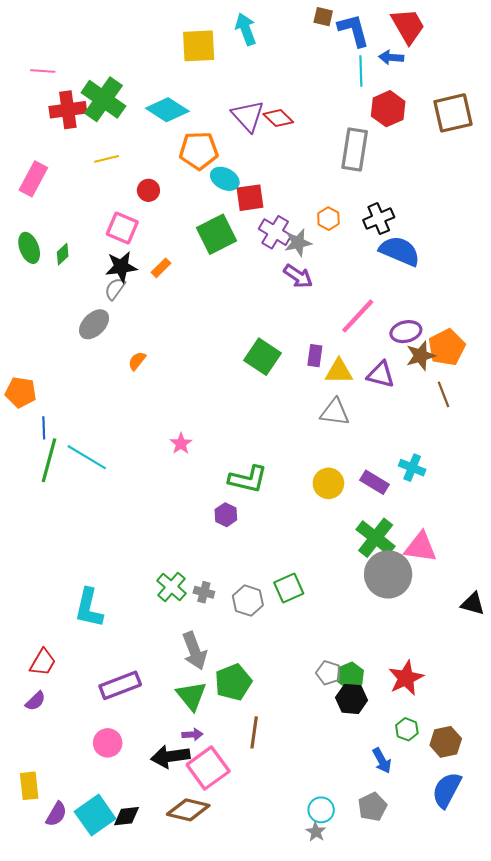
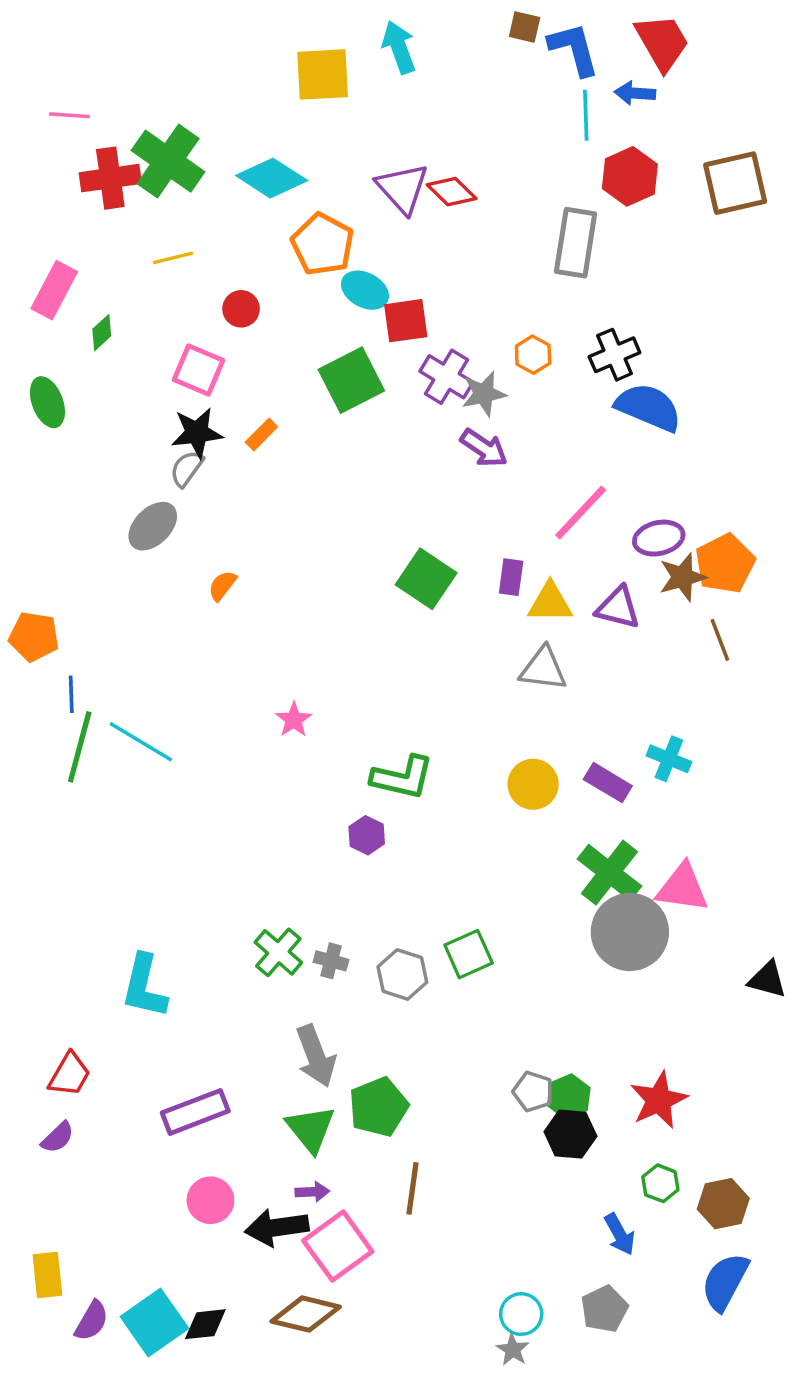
orange pentagon: (199, 151) -> (323, 244), turned 30
green diamond: (63, 254) -> (102, 333), moved
pink circle: (108, 743) -> (210, 1200), moved

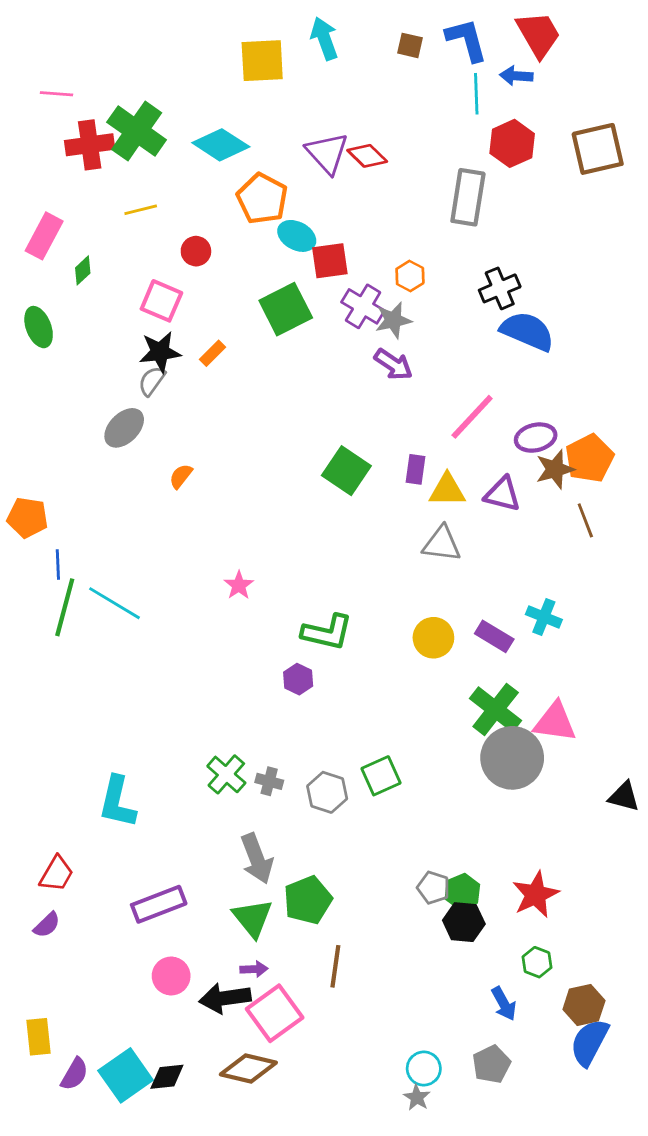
brown square: (525, 27) -> (410, 45), moved
orange hexagon: (533, 355) -> (410, 276), moved
brown hexagon: (723, 1204) -> (584, 1005), moved

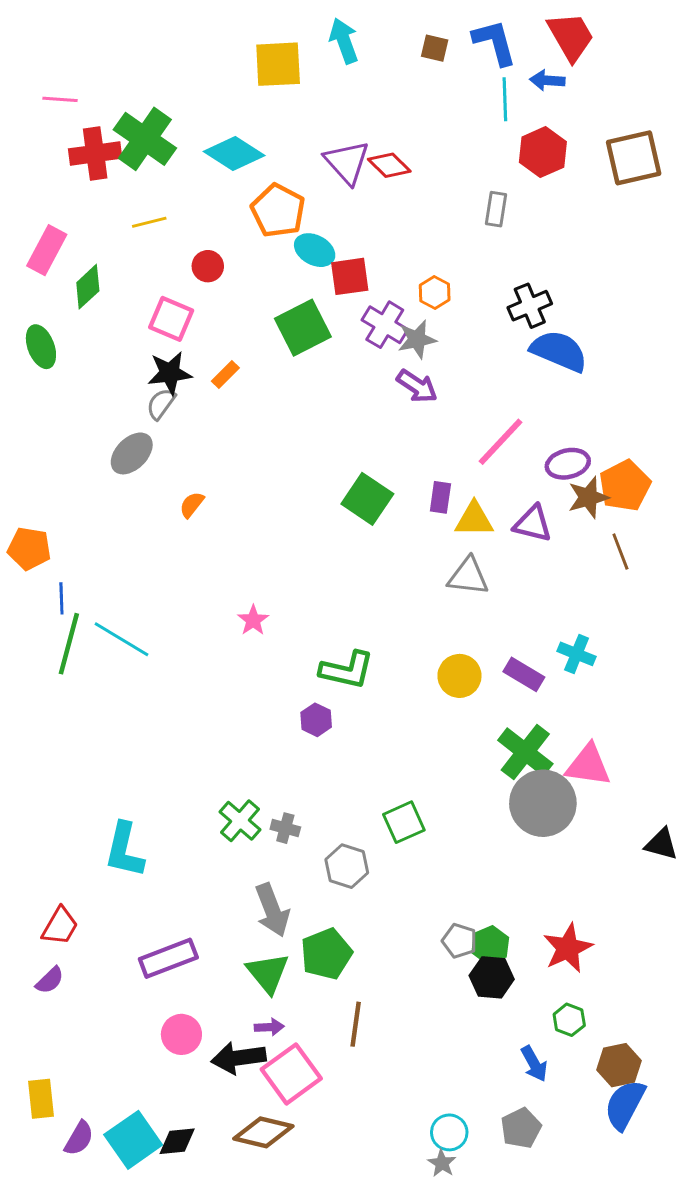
gray rectangle: (468, 197) -> (496, 209), size x0.6
green diamond: (83, 270) -> (88, 287), size x1.4
gray hexagon: (327, 792) -> (347, 866), moved

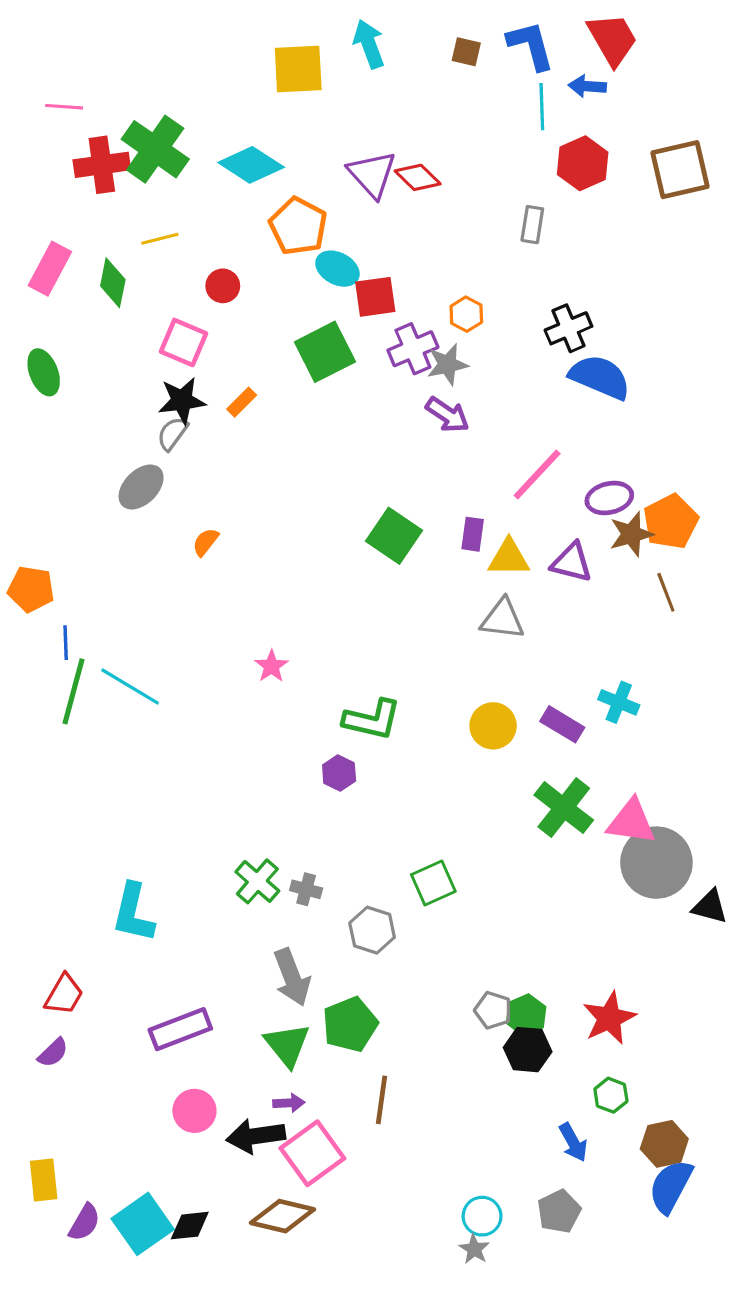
green diamond: (88, 287) -> (113, 283), moved, turned -36
purple cross: (385, 325) -> (413, 349), turned 36
gray circle: (543, 803) -> (656, 863), moved

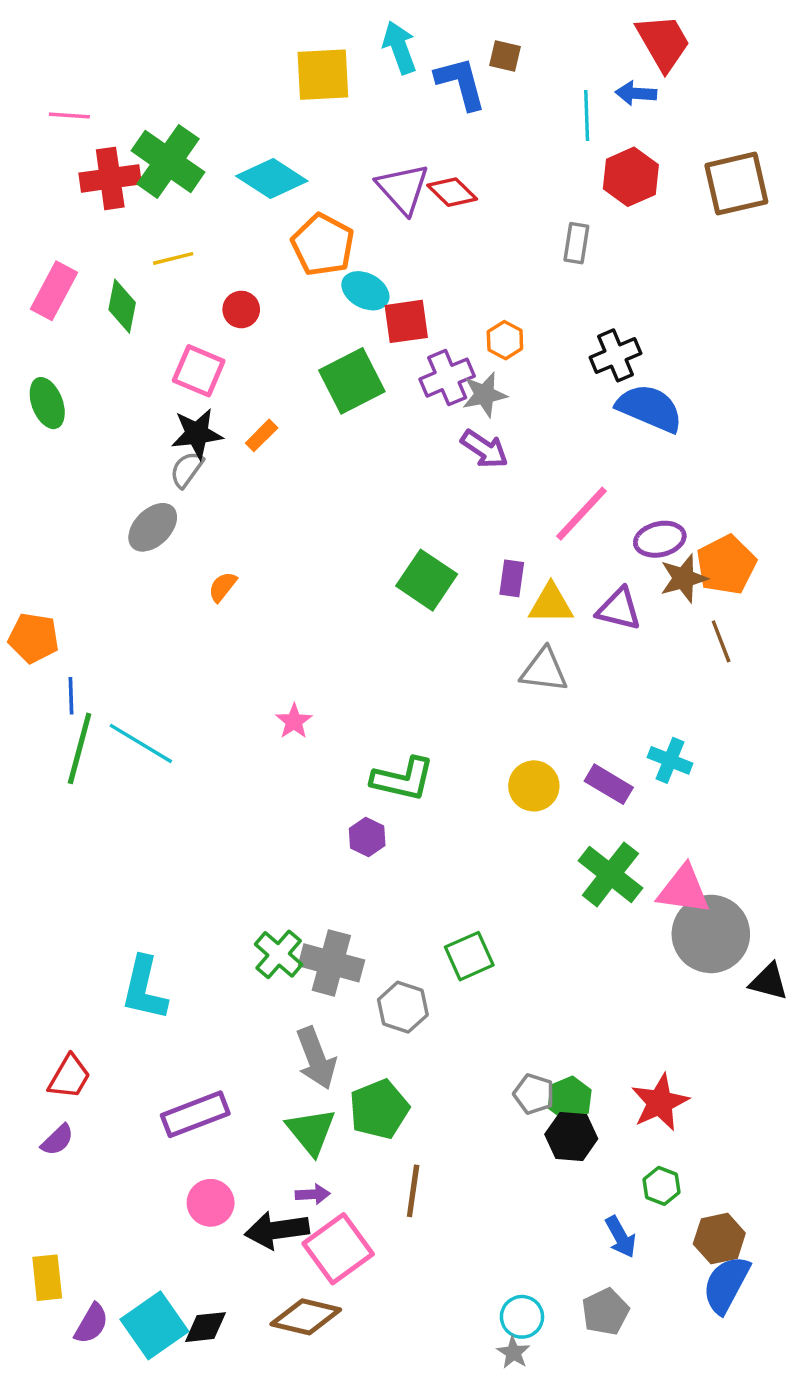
blue L-shape: (531, 45) -> (461, 83), moved
gray cross: (306, 889) -> (331, 963), size x1.8

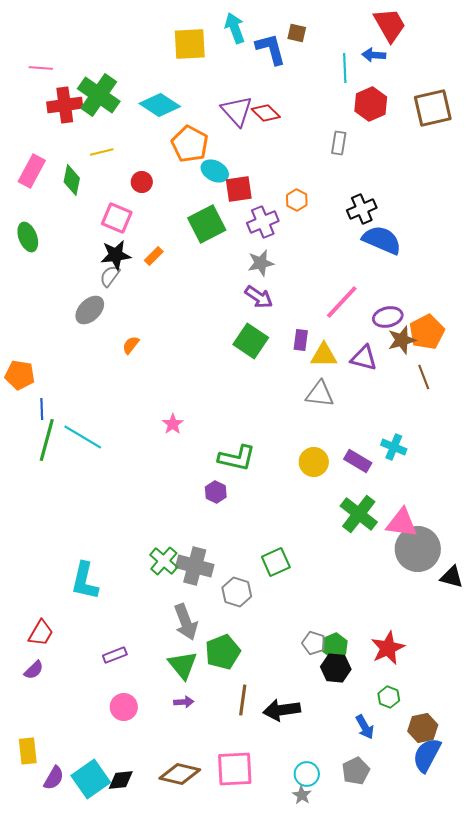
gray star: (485, 395) -> (261, 263), moved
purple arrow: (485, 449) -> (259, 297), moved
purple rectangle: (195, 1114) -> (115, 655), size x0.6
black arrow: (277, 1230) -> (282, 710), moved
pink square: (338, 1249) -> (235, 769), moved, turned 33

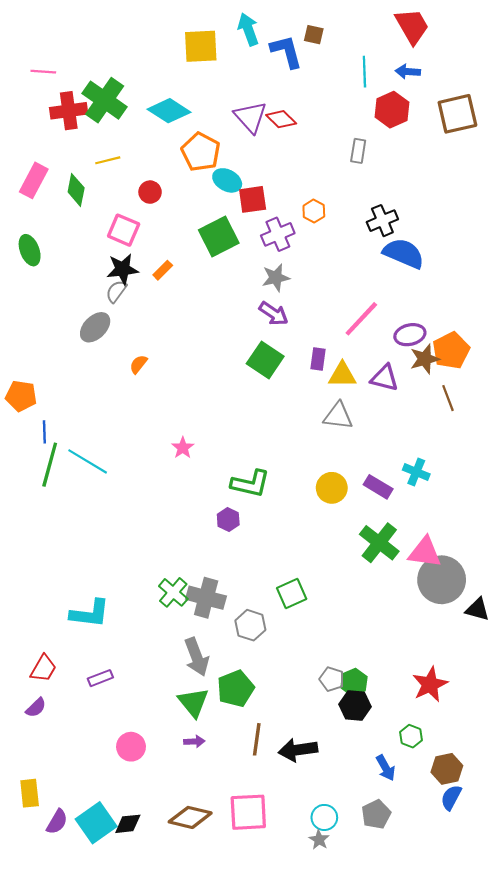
blue arrow: (374, 55) -> (408, 72), moved
cyan L-shape: (85, 581) -> (90, 614), turned -96
red star: (388, 648) -> (430, 684), moved
purple rectangle: (115, 655) -> (100, 678), moved
blue semicircle: (427, 755) -> (451, 797), size x0.7

